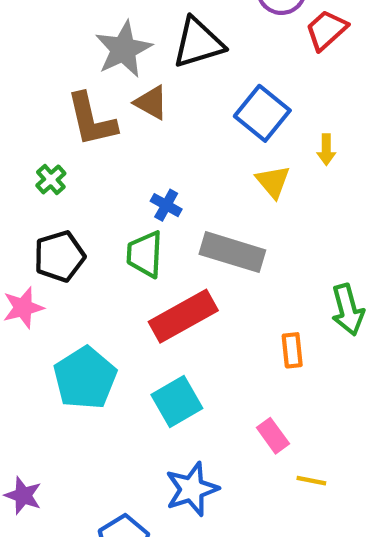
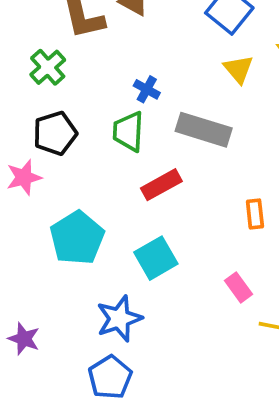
green cross: (51, 179) -> (48, 67), size x1.4
red rectangle: (183, 316) -> (161, 185), size x0.7
blue star: (192, 489) -> (119, 319), moved

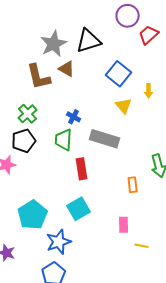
green cross: (48, 67) -> (28, 114), moved
red rectangle: (161, 185) -> (82, 169), turned -70
cyan pentagon: (77, 238) -> (33, 215), moved
pink rectangle: (238, 287) -> (124, 225), turned 35

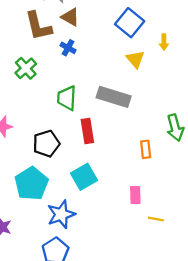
blue cross: (74, 117) -> (68, 48), moved
black pentagon: (24, 141) -> (46, 144), moved

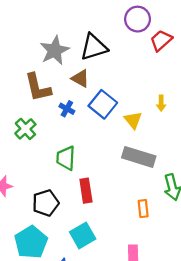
brown triangle: (70, 17) -> (80, 78), moved
blue square: (130, 23) -> (103, 104), moved
gray rectangle: (114, 97) -> (139, 157), moved

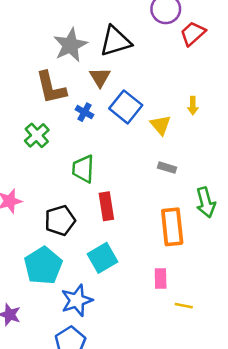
brown triangle: (80, 78) -> (100, 77), turned 30
gray rectangle: (139, 157) -> (167, 168), size x0.5
orange rectangle: (143, 209) -> (172, 227), size x1.8

